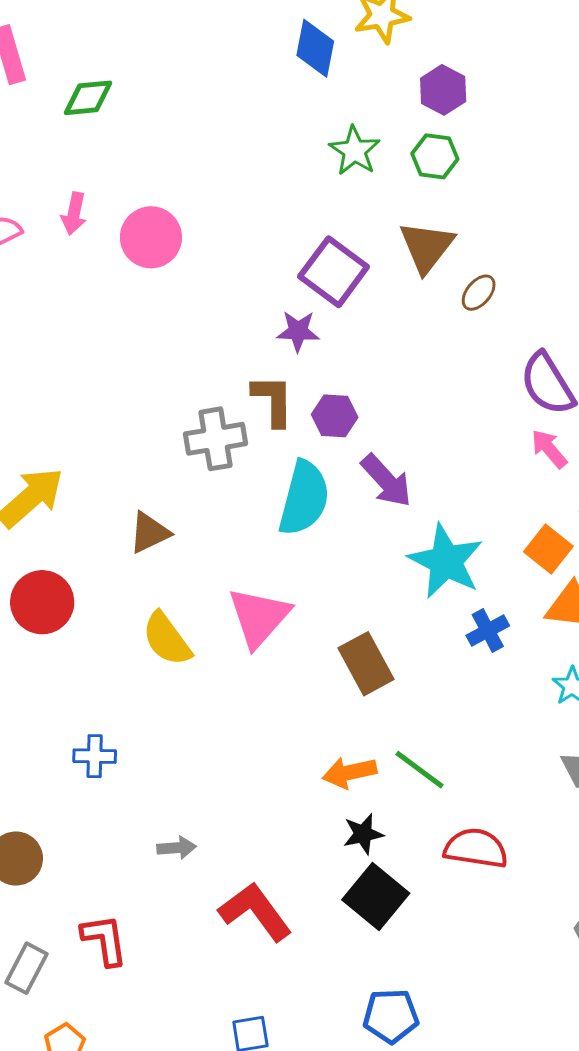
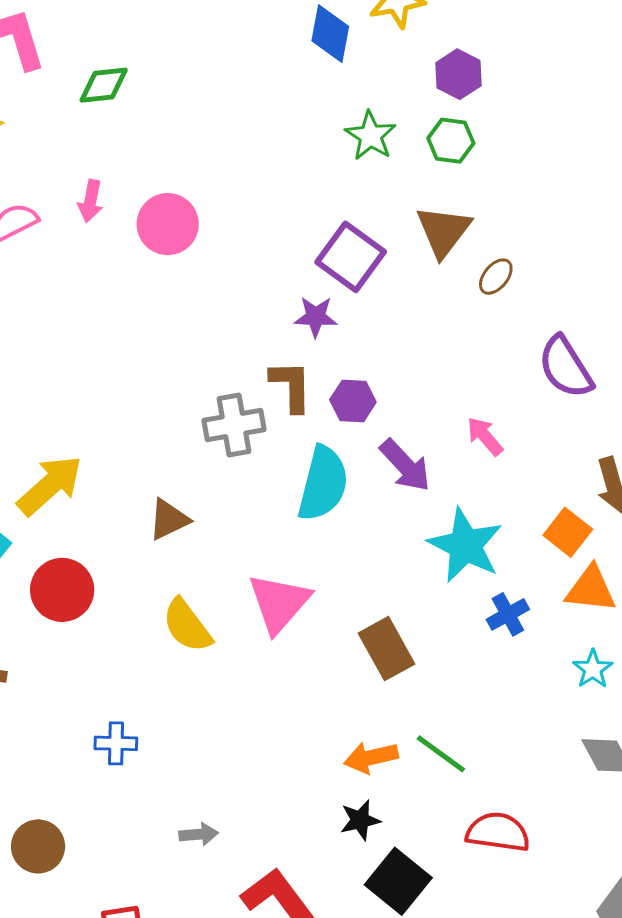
pink arrow: (549, 449) -> (485, 436), moved
black star: (363, 834) -> (360, 820), moved

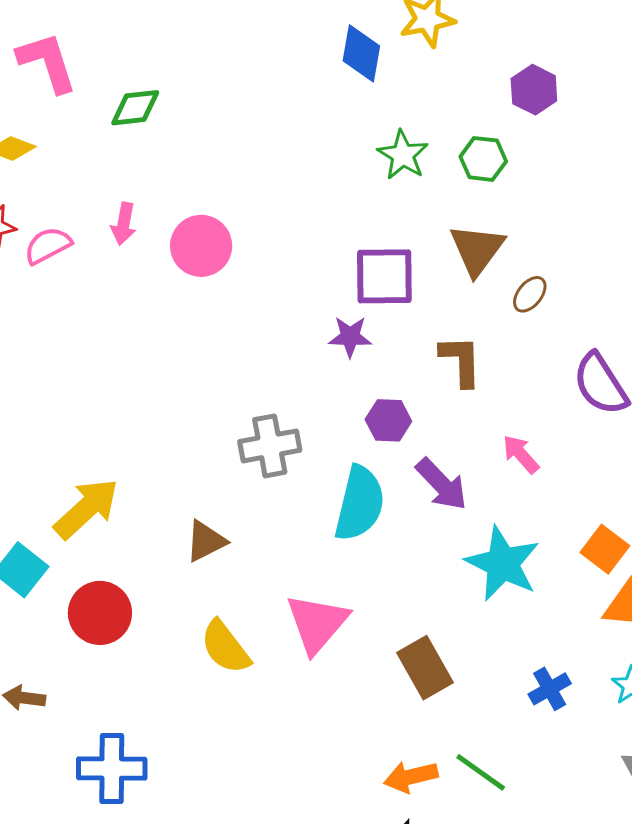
purple hexagon: (459, 74) -> (534, 90), moved
purple square: (351, 257) -> (384, 276), turned -36
brown L-shape: (291, 386) -> (461, 361), moved
blue cross: (508, 614) -> (550, 689), moved
blue cross: (116, 743) -> (112, 768), moved, size x1.6

